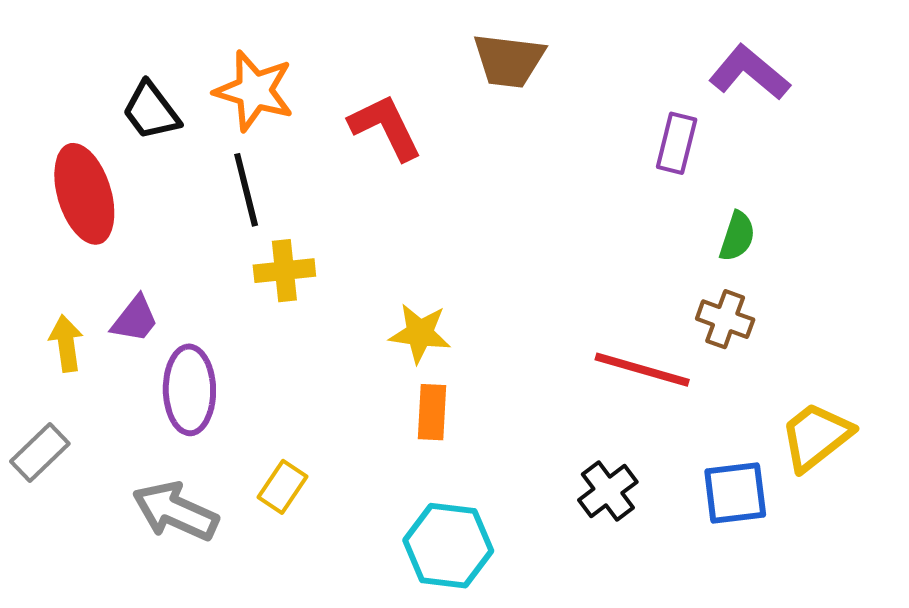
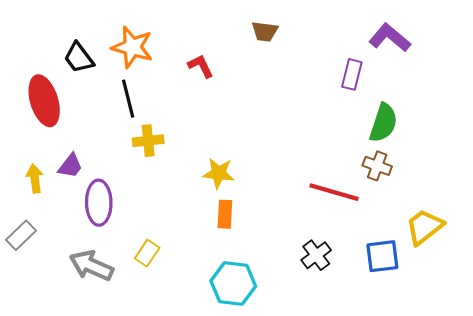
brown trapezoid: (509, 60) -> (265, 31), size x0.7
red L-shape: (386, 127) -> (201, 66), size x0.7
green semicircle: (737, 236) -> (383, 123), size x1.5

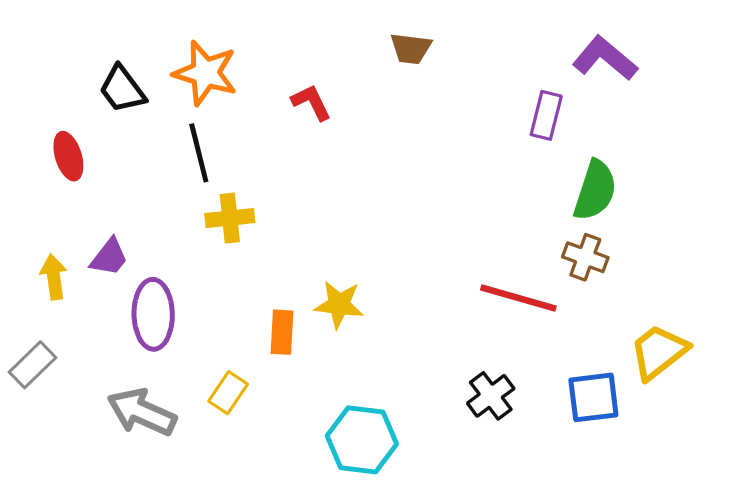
red ellipse: (44, 101) -> (68, 156), size x0.6
yellow star: (219, 173) -> (339, 305), moved
orange rectangle: (225, 214) -> (282, 332), moved

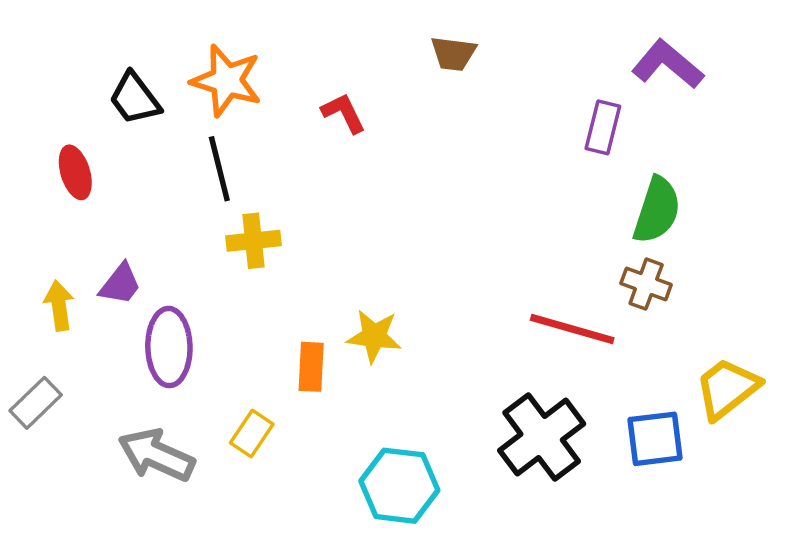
black cross: (491, 396) -> (542, 437), size x1.6

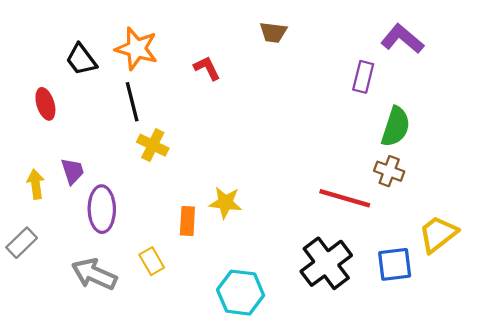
yellow cross: (254, 241) -> (153, 145), turned 32
purple trapezoid: (120, 284) -> (73, 171), turned -56
yellow rectangle: (252, 433) -> (152, 261), turned -64

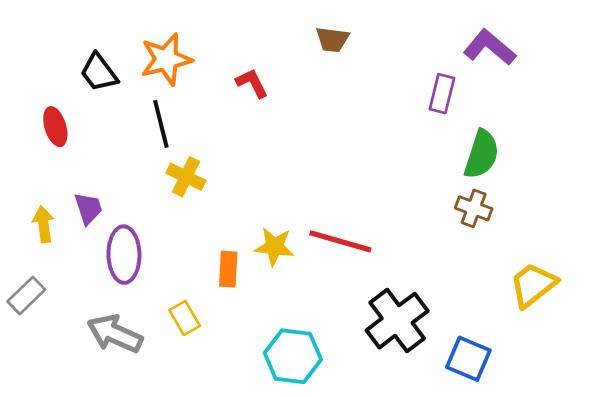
orange star: (137, 49) -> (166, 59), turned -30
red line: (345, 198) -> (340, 241), moved
blue square: (395, 264) -> (468, 359), moved, turned 30

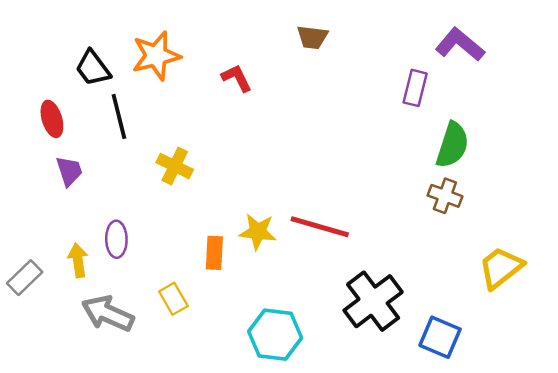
black line: (161, 124) -> (119, 116), moved
purple trapezoid: (88, 208) -> (69, 171), moved
yellow arrow: (43, 224) -> (78, 260), moved
purple ellipse: (124, 255) -> (116, 239), size x0.7

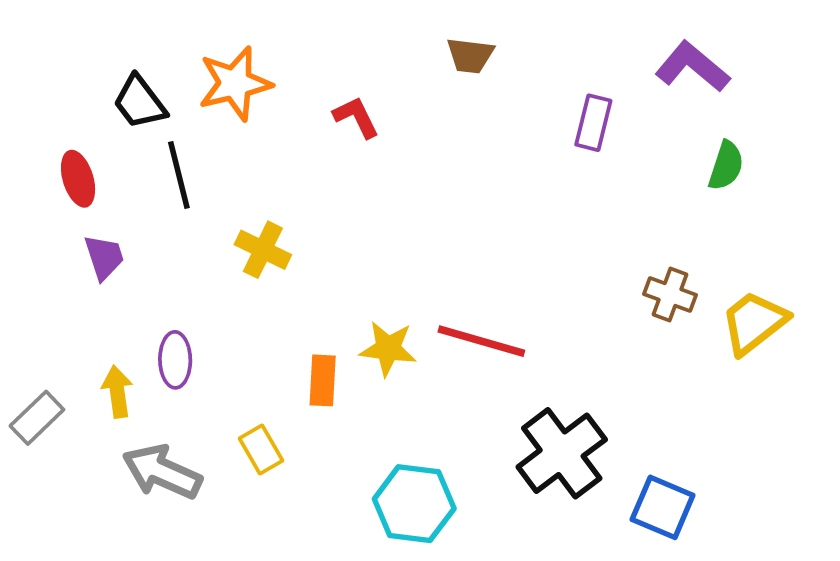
purple rectangle: (415, 88) -> (593, 123), moved
green semicircle: (452, 145) -> (726, 166), moved, size x0.7
yellow trapezoid: (501, 268) -> (754, 323), moved

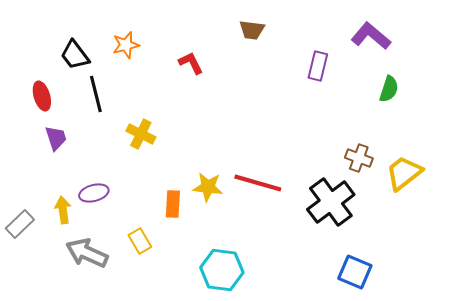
orange star: (235, 83) -> (126, 45), size x0.7
purple ellipse: (175, 360) -> (94, 193), turned 76
black cross: (562, 453) -> (331, 202), moved

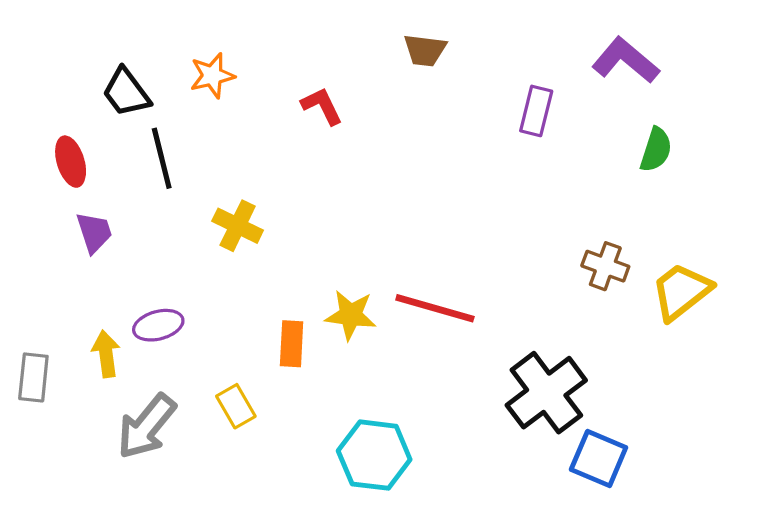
black cross: (331, 202) -> (546, 393), moved
gray rectangle: (20, 224) -> (33, 377), turned -40
gray arrow: (87, 253) -> (146, 426), turned -75

